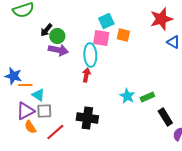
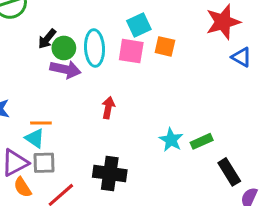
cyan ellipse: (90, 55) -> (95, 48), moved
orange line: (25, 85) -> (41, 123), moved

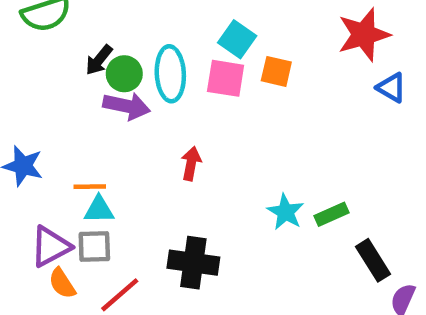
cyan square: (139, 25) -> (237, 39), turned -30
cyan triangle: (35, 138) -> (99, 210), moved, turned -35

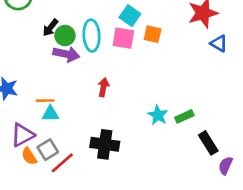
gray square: (94, 246) -> (48, 150), moved, turned -30

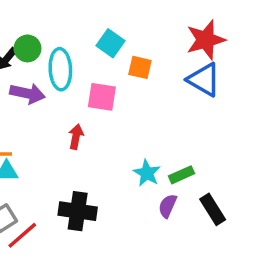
green circle: (65, 36) -> (27, 48), moved
pink square: (123, 38) -> (102, 97), moved
blue triangle: (219, 43) -> (204, 80), moved, size x1.5
purple semicircle: (225, 166) -> (168, 206), moved

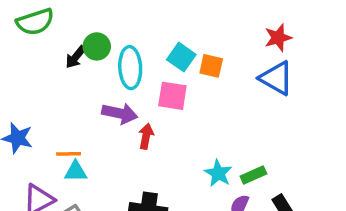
red star: (206, 40) -> (278, 38), size x0.7
cyan square: (111, 43) -> (181, 57), moved
purple arrow: (27, 93) -> (120, 113), moved

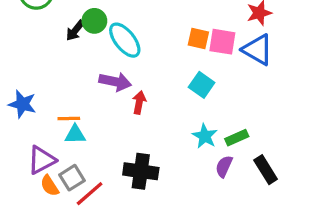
cyan square: (181, 57) -> (202, 85), moved
cyan ellipse: (130, 68) -> (125, 40), turned -36
pink square: (172, 96) -> (222, 42), moved

